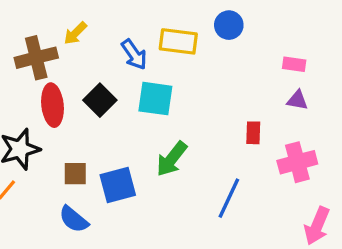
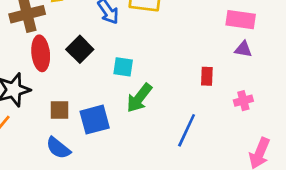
pink rectangle: (294, 64) -> (241, 20), size x1.5
cyan square: (155, 99) -> (123, 67), moved, size x0.7
pink cross: (297, 162) -> (243, 101), size x0.6

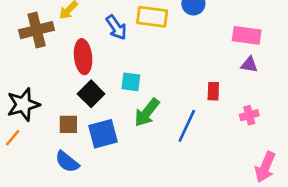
black square: (80, 49) -> (91, 94), moved
red ellipse: (41, 53) -> (83, 57), moved
blue line: (187, 130) -> (187, 126), moved

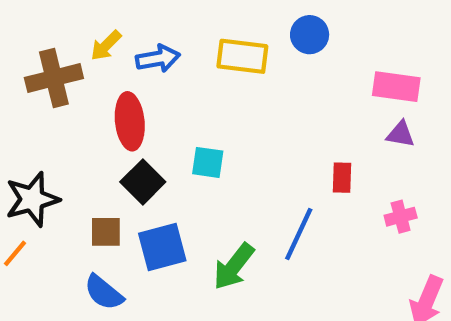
blue arrow: (116, 27) -> (158, 58), moved, turned -65
green arrow: (147, 112) -> (234, 266), moved

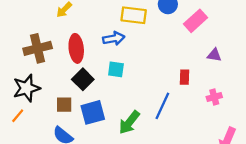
blue arrow: (158, 58) -> (114, 38), moved
brown cross: (54, 78) -> (38, 48), moved
pink rectangle: (396, 87) -> (195, 21), moved, turned -50

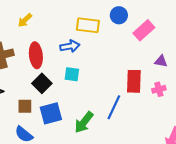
red rectangle: (184, 77) -> (134, 81), size x1.6
pink cross: (214, 97) -> (159, 89), moved

